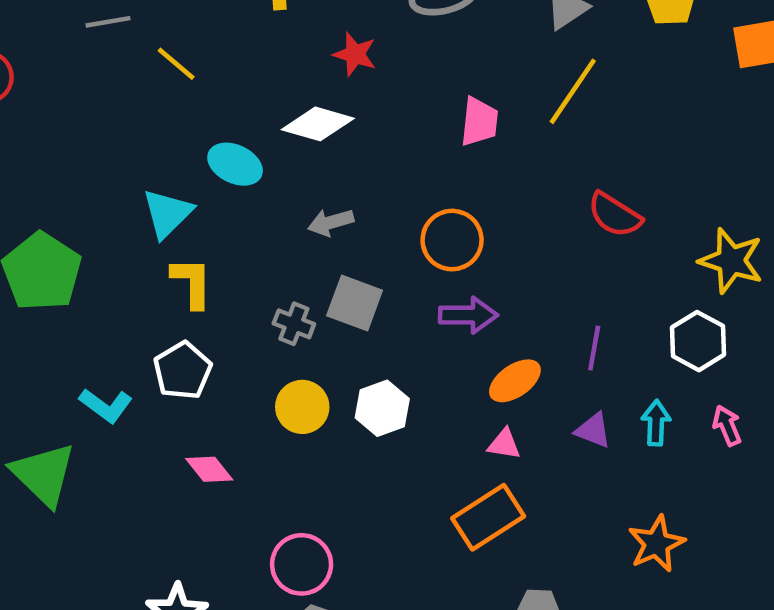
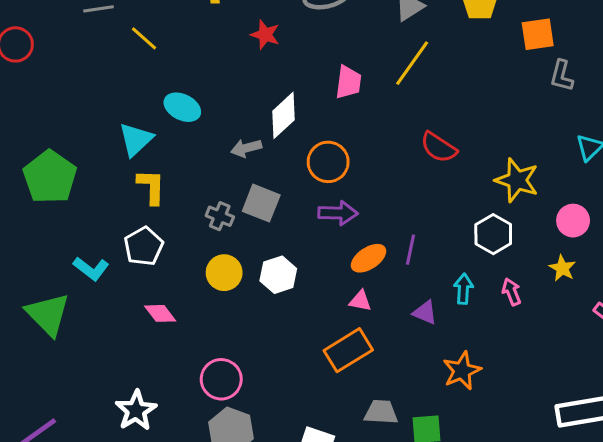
white diamond: (318, 124) -> (284, 115), moved, turned -60
purple line: (594, 348) -> (411, 250), moved
purple triangle: (593, 430) -> (425, 312), moved

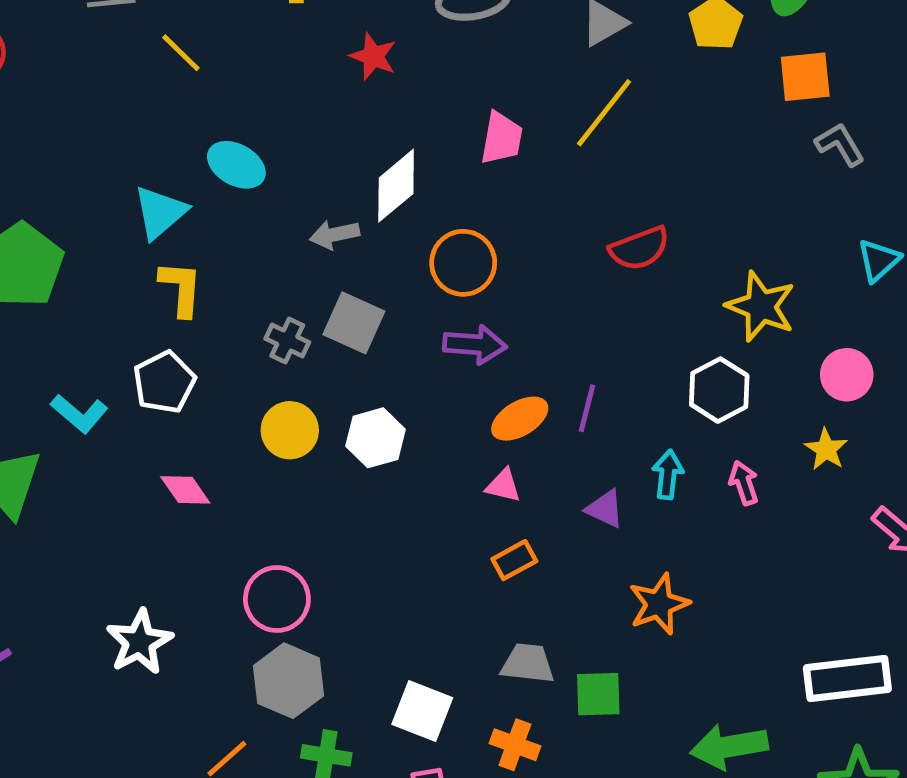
gray L-shape: (562, 76) -> (840, 144), turned 132
red semicircle: (439, 147) -> (639, 248), turned -57
orange rectangle: (348, 350) -> (514, 560), moved, size x0.6

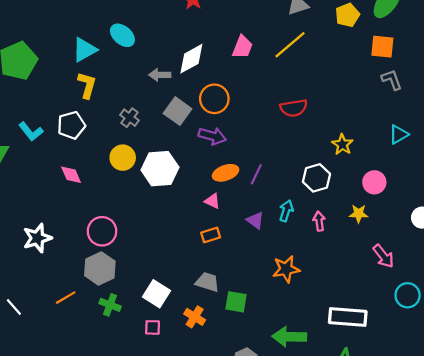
yellow star: (761, 306) -> (342, 144), size x0.7
gray square: (354, 323) -> (178, 111), moved
white hexagon: (375, 438) -> (160, 169), size x1.4
yellow star: (826, 449) -> (359, 214), turned 30
orange star: (659, 604) -> (286, 269), moved

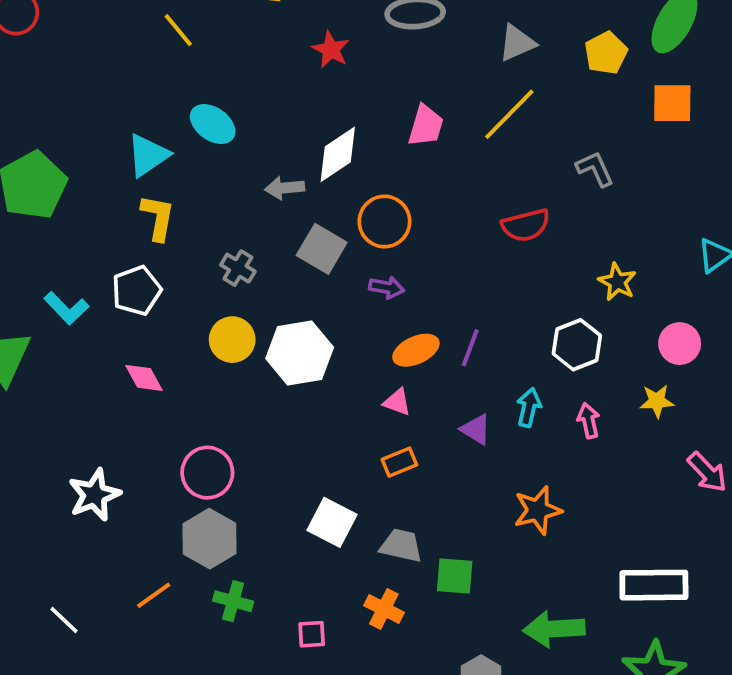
gray L-shape: (392, 80) -> (595, 169), moved
purple arrow: (212, 136) -> (387, 287), size x0.7
white square: (156, 294) -> (332, 522), moved

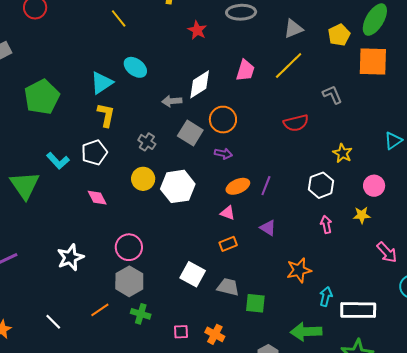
orange square: (672, 103) -> (373, 62), size x1.4
cyan arrow: (529, 407) -> (326, 297), moved
orange cross: (384, 609) -> (215, 334), moved

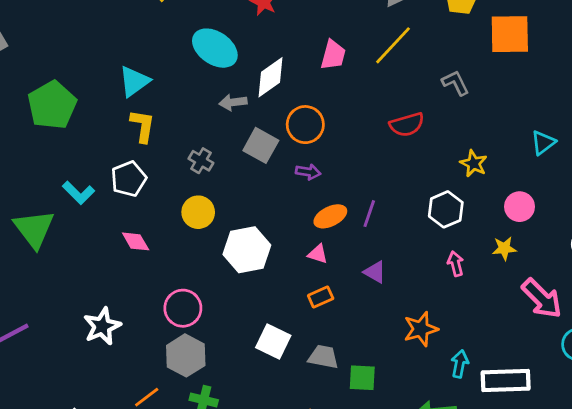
cyan ellipse: (135, 67) -> (215, 48), moved, size x1.4
white hexagon: (178, 186) -> (247, 250), moved
pink arrow: (387, 252) -> (542, 298), size x1.4

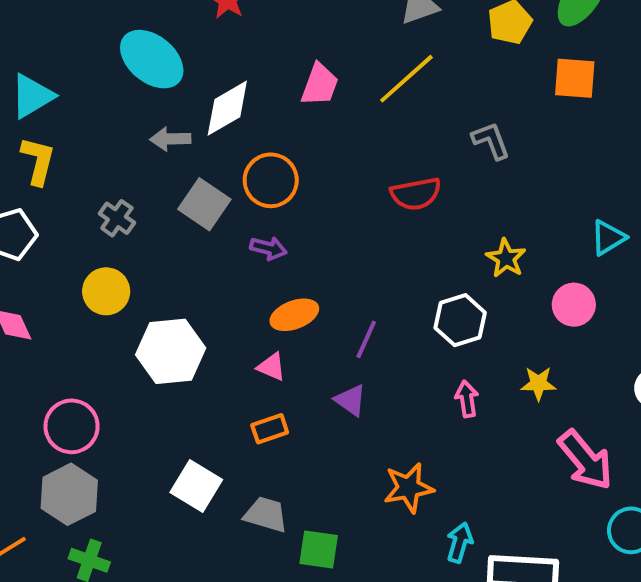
orange square: (510, 34) -> (575, 78), size x0.7
pink circle: (520, 207) -> (574, 305), moved
purple line: (369, 214) -> (366, 339), moved

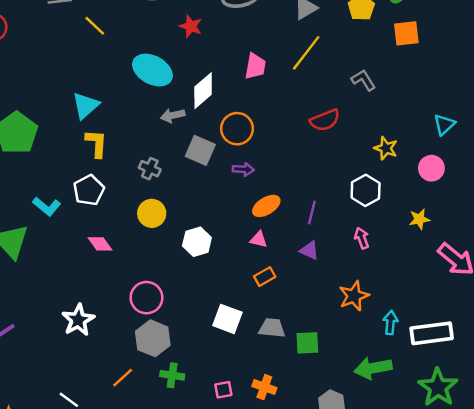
white hexagon: (171, 351) -> (197, 242), size x0.7
pink arrow: (467, 399) -> (362, 238), moved

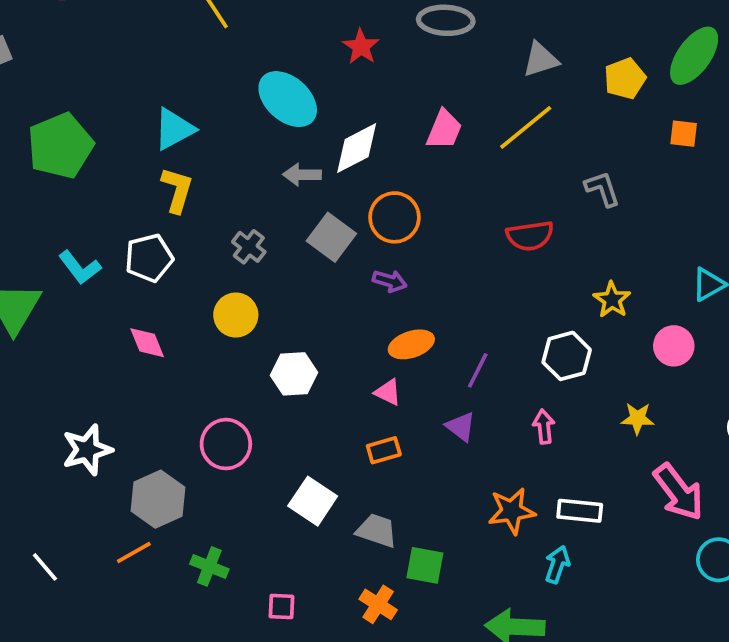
orange square: (406, 33) -> (684, 134), size x0.7
pink circle: (146, 298) -> (226, 444), moved
white rectangle: (432, 333) -> (580, 511), moved, size x0.7
gray hexagon: (153, 338) -> (158, 499), moved
orange cross: (264, 387) -> (378, 604), moved

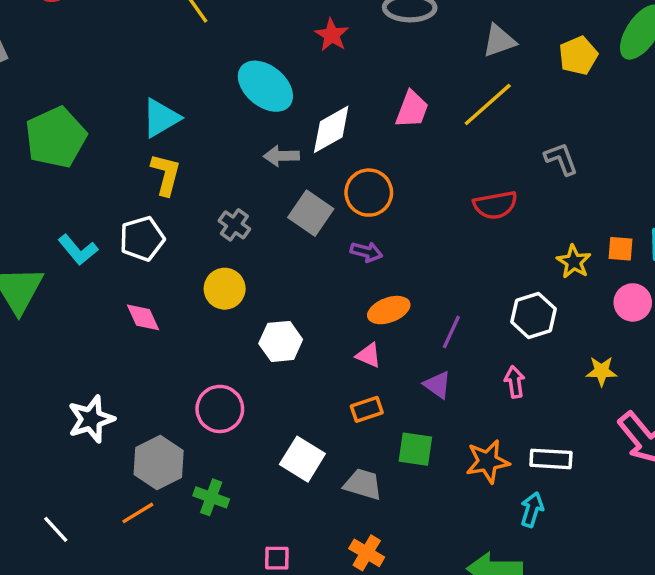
orange square: (684, 134) -> (621, 249), moved
green square: (425, 565) -> (415, 449), moved
green cross: (209, 566) -> (211, 497), moved

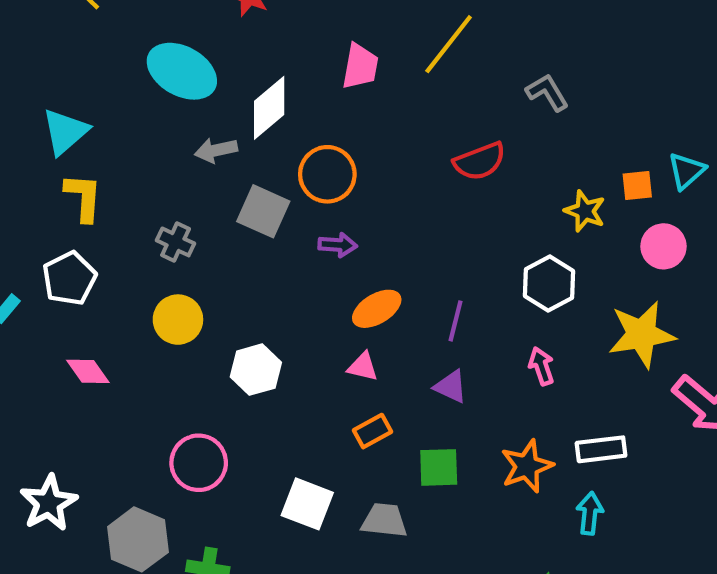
yellow star: (602, 371) -> (642, 334), size x1.8

